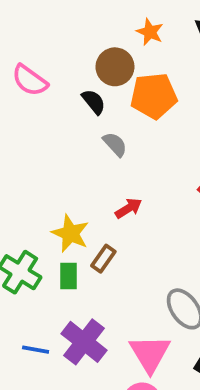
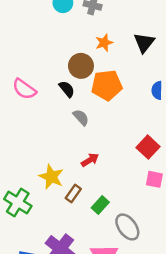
orange star: (150, 32) -> (104, 43), turned 30
pink semicircle: (30, 80) -> (24, 89), moved
green rectangle: (68, 276) -> (100, 205), moved, turned 42

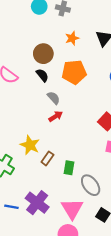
brown circle: (81, 66) -> (43, 54), moved
red arrow: (90, 160) -> (56, 116), moved
green rectangle: (100, 205) -> (69, 168), turned -32

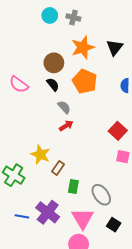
orange star: (72, 38) -> (83, 47), size x1.6
orange pentagon: (74, 72) -> (85, 81), turned 30
green rectangle: (69, 168) -> (73, 186), moved

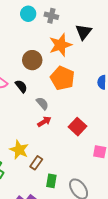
black triangle: (115, 47) -> (84, 32), moved
black semicircle: (53, 84) -> (21, 86), moved
red square: (118, 131) -> (78, 127), moved

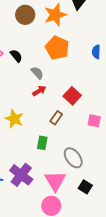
brown circle: (32, 60) -> (25, 15), moved
brown rectangle: (36, 163) -> (56, 118), moved
green rectangle: (51, 181) -> (42, 143), moved

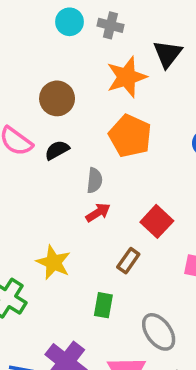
brown circle: (25, 15) -> (57, 98), moved
black semicircle: (16, 56) -> (57, 150), turned -80
gray semicircle: (37, 73) -> (94, 180), turned 48

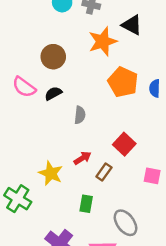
black triangle: (168, 54) -> (132, 25), turned -40
orange pentagon: (130, 136) -> (123, 82), moved
red arrow: (98, 213) -> (82, 158), moved

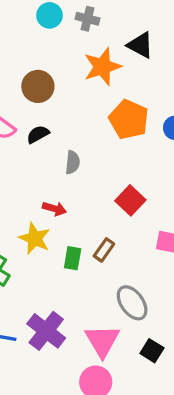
red arrow: (82, 158) -> (54, 209), moved, turned 48
brown rectangle: (104, 172) -> (104, 250), moved
green rectangle: (86, 204) -> (73, 258), moved

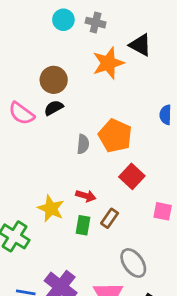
orange pentagon: (129, 119) -> (115, 136), moved
black semicircle: (38, 134) -> (54, 108), moved
red arrow: (54, 209) -> (86, 196), moved

